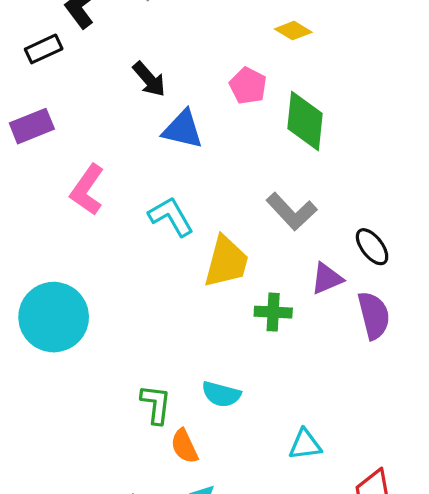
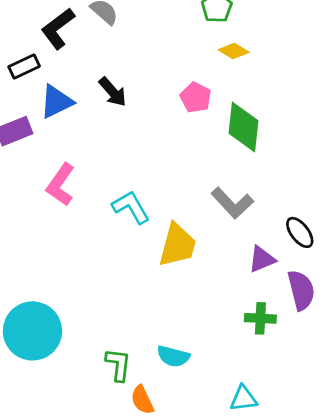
blue triangle: (183, 129) -> (56, 102), moved, turned -39
green cross: (273, 312) -> (260, 318), moved
cyan circle: (54, 317) -> (32, 331), moved

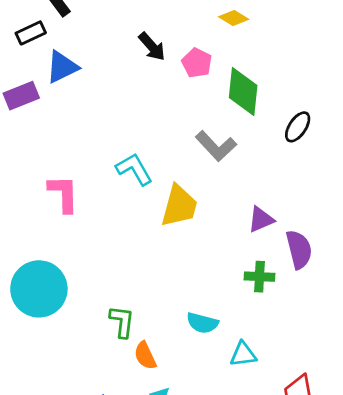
black arrow: (113, 92) -> (152, 47), moved
pink L-shape: (61, 185) -> (63, 194), moved, turned 144
gray L-shape: (232, 203) -> (216, 146), moved
black ellipse: (300, 232) -> (298, 127), moved, turned 72
cyan semicircle: (173, 356) -> (202, 323), moved

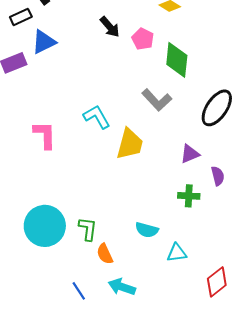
black ellipse: (298, 127) -> (217, 108), moved, size x1.6
purple semicircle: (299, 249) -> (218, 176), size x0.7
cyan circle: (39, 289) -> (45, 226), moved

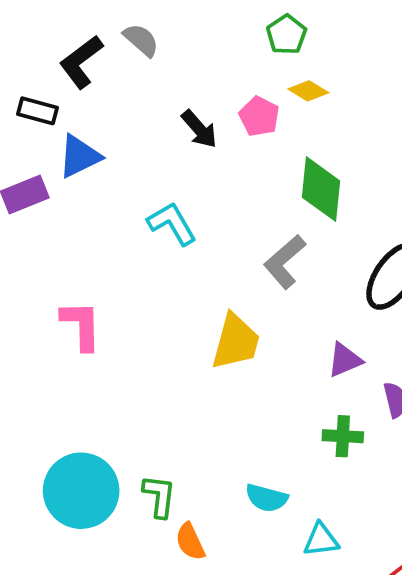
black rectangle: (21, 17) -> (38, 111), turned 40
pink pentagon: (143, 39) -> (259, 116), moved
gray L-shape: (157, 100) -> (285, 262), turned 92
cyan L-shape: (97, 117) -> (172, 224), moved

